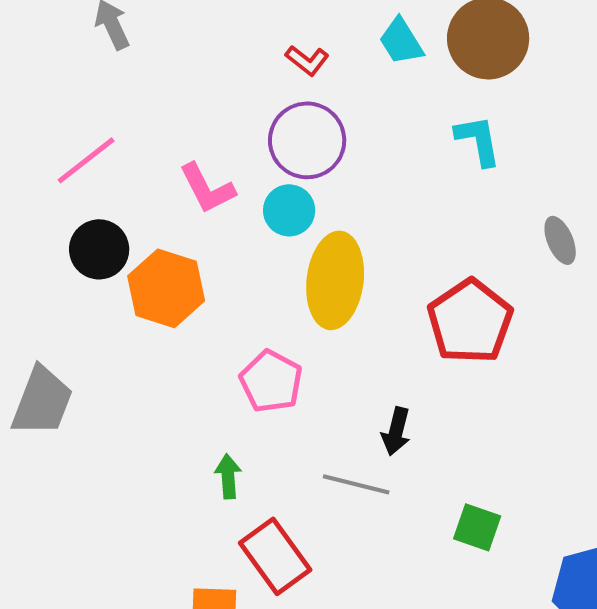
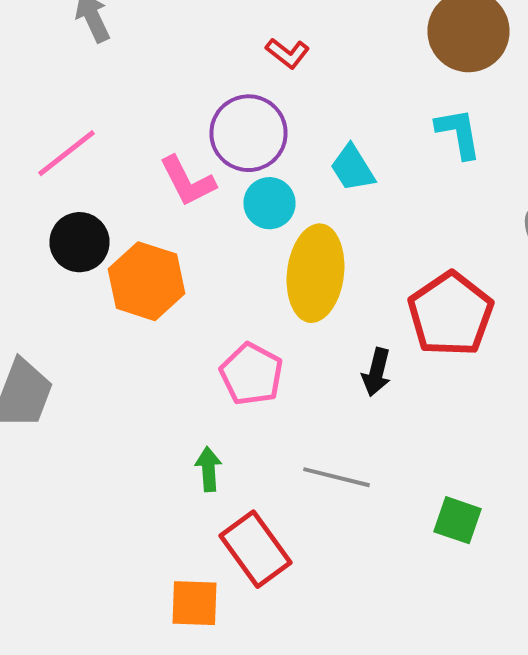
cyan trapezoid: (401, 41) -> (352, 168), moved
purple circle: (307, 140) -> (248, 133), moved
black arrow: (396, 431) -> (376, 372), moved

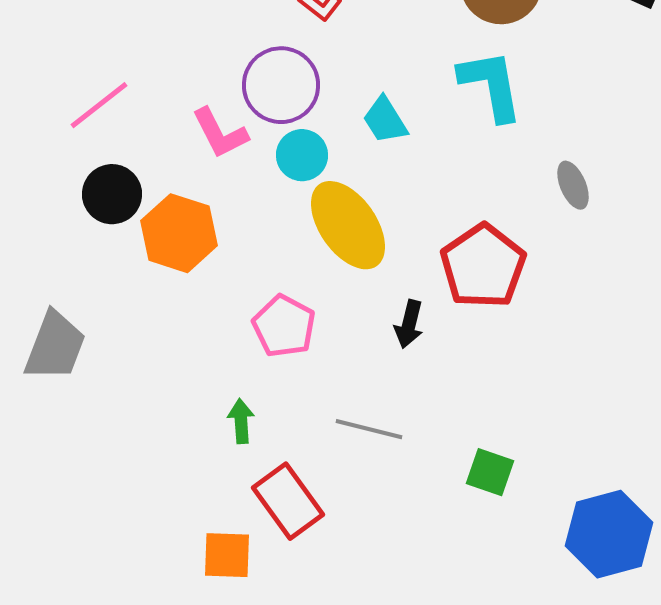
cyan L-shape: (458, 133) -> (491, 85), size x1.4
yellow ellipse: (316, 273) -> (348, 225), turned -42

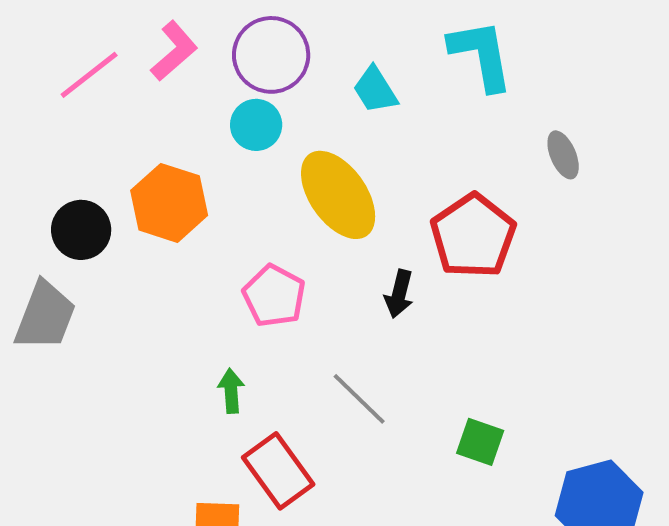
pink L-shape: (220, 133) -> (174, 51), moved, turned -104
cyan circle: (302, 155) -> (256, 125), moved
black circle: (112, 194) -> (81, 230), moved
gray line: (369, 429) -> (359, 399), turned 30

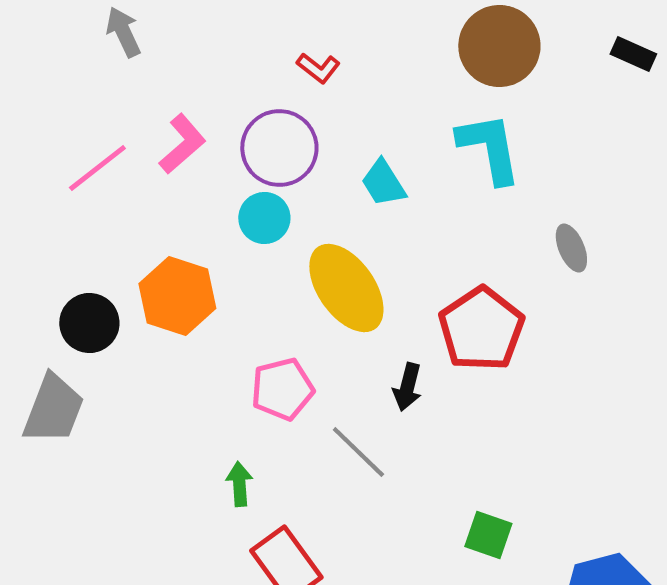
pink pentagon: (274, 296) -> (282, 389), turned 30
gray line: (359, 399) -> (358, 452), moved

